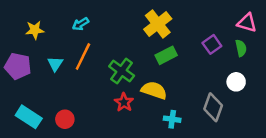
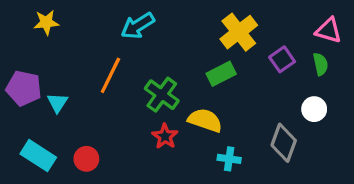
cyan arrow: (81, 24) -> (138, 26), moved, size x1.5
yellow cross: (158, 24) -> (239, 32), moved
yellow star: (35, 30) -> (46, 22), moved
cyan triangle: (55, 64) -> (57, 103), moved

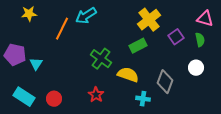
orange line: (110, 75) -> (62, 29), moved
red star: (165, 136) -> (96, 95), moved
gray diamond: (284, 143) -> (165, 82), moved

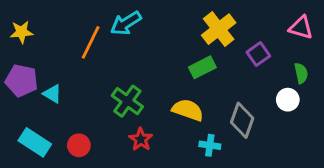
yellow star: (29, 14) -> (22, 32), moved
green semicircle: (200, 40) -> (301, 73), moved
green cross: (101, 59) -> (127, 101), moved
cyan triangle: (36, 64) -> (52, 94), turned -32

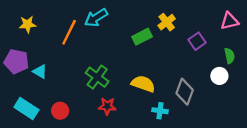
pink triangle: (301, 28) -> (230, 21), turned -30
yellow cross: (219, 29) -> (167, 22), size x0.7
yellow star: (22, 32) -> (28, 24), moved
green rectangle: (202, 67) -> (142, 37), moved
red star: (141, 139) -> (107, 106), turned -30

